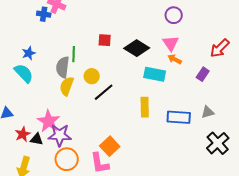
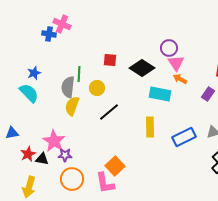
purple circle: (174, 15) -> (169, 48), moved
yellow circle: (92, 76) -> (97, 88), moved
blue rectangle: (179, 117) -> (184, 137), turned -30
purple star: (60, 135) -> (65, 155), size x0.6

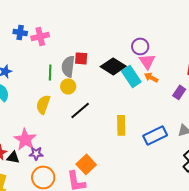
pink cross: (62, 24) -> (40, 36), moved, turned -36
gray semicircle: (68, 87) -> (68, 66), moved
cyan rectangle: (160, 94) -> (131, 76), moved, turned 45

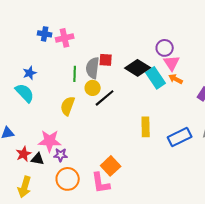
black line: (80, 110) -> (105, 98), moved
pink star: (25, 139) -> (50, 141), turned -30

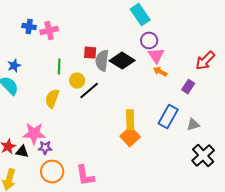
gray semicircle: (93, 68) -> (102, 61), moved
cyan rectangle: (156, 78) -> (140, 15), moved
blue rectangle: (180, 137) -> (168, 117), moved, turned -35
orange square: (111, 166) -> (130, 137), moved

